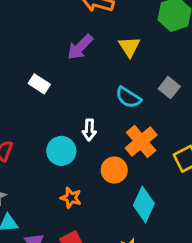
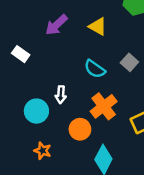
yellow triangle: (129, 47) -> (98, 26), turned -30

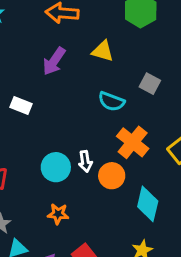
white arrow: (61, 95) -> (85, 161), moved
orange star: (43, 151) -> (58, 214), moved

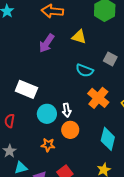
white rectangle: (21, 105) -> (26, 89), moved, size x1.5
orange circle: (112, 176) -> (70, 130), moved

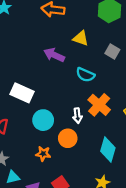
purple arrow: (47, 43) -> (54, 55), moved, turned 78
gray square: (110, 59) -> (112, 51), moved
white arrow: (67, 110) -> (77, 116), moved

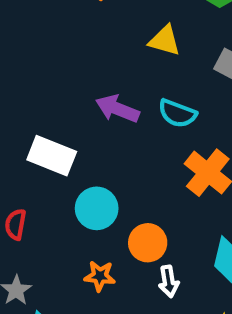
purple arrow: (54, 55) -> (117, 109), moved
white arrow: (77, 116) -> (169, 281), moved

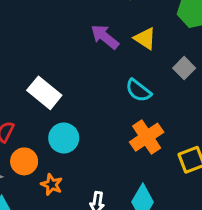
purple arrow: (117, 109) -> (105, 37), moved
orange circle: (148, 243) -> (24, 161), moved

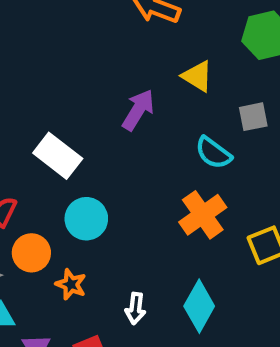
purple arrow: (105, 37) -> (138, 110), moved, turned 84
gray square: (184, 68) -> (253, 117), turned 35
cyan semicircle: (138, 90) -> (213, 153), moved

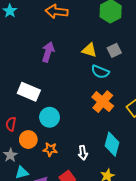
yellow triangle: (197, 76) -> (89, 50), moved
purple arrow: (138, 110) -> (48, 52), moved

